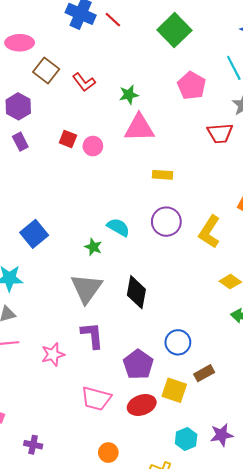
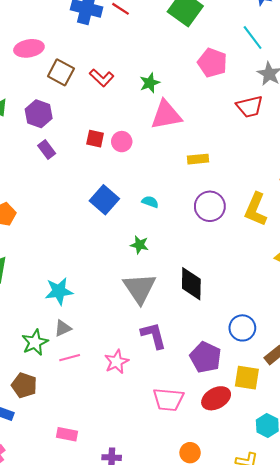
cyan semicircle: (118, 227) -> (150, 202), moved, size x0.7
blue square: (34, 234) -> (104, 200), moved

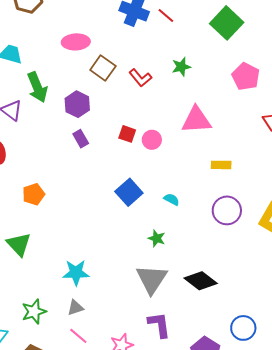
green star: (150, 83) -> (181, 67), moved
black diamond: (191, 284) -> (201, 281), turned -60
green star: (35, 342) -> (34, 312), moved
pink line: (70, 358) -> (78, 336), turned 48

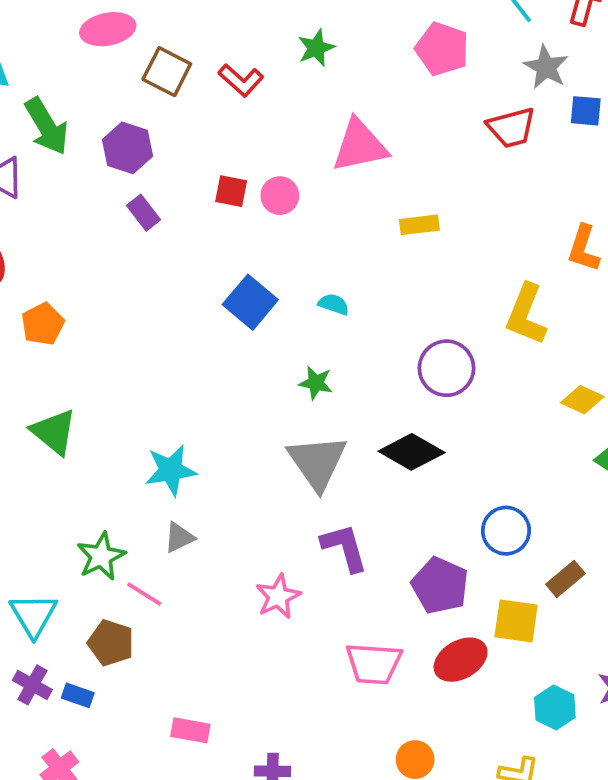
orange pentagon: (34, 194) -> (43, 324), moved
purple circle: (227, 210) -> (447, 368), moved
pink line: (78, 336) -> (144, 594), moved

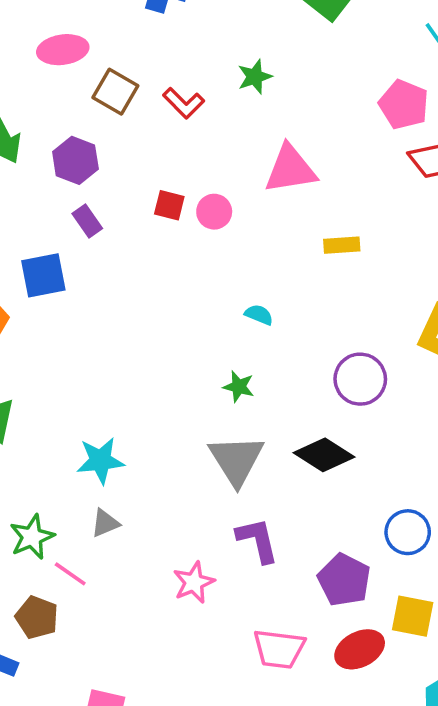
pink pentagon: (442, 49) -> (404, 105), moved
blue square: (250, 302) -> (43, 275), moved, turned 36

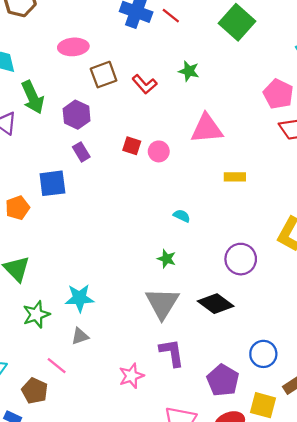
green star: (255, 77) -> (189, 71), turned 30
brown square: (115, 92) -> (104, 75), turned 36
green star: (32, 537) -> (36, 314), moved

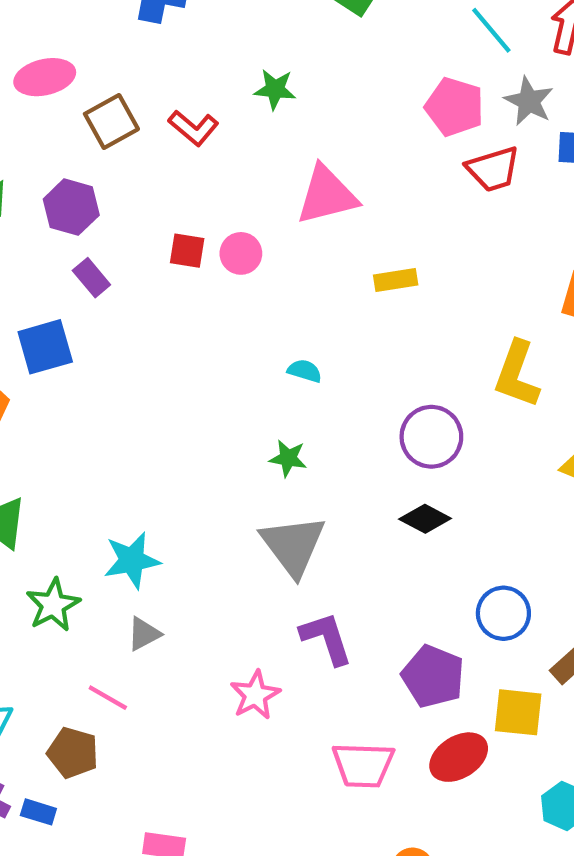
black diamond: (216, 304) -> (425, 519), moved, size x0.7

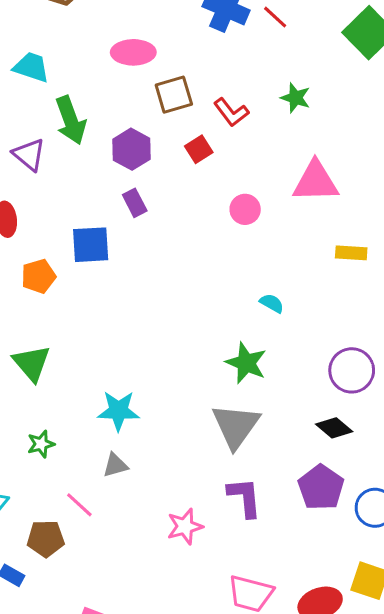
red square: (187, 251) -> (199, 149), moved, turned 36
green star: (288, 458) -> (246, 363), size x1.5
green star: (53, 605) -> (41, 444), moved, size x0.7
purple pentagon: (433, 676) -> (321, 487), moved
brown pentagon: (73, 753) -> (46, 539), turned -30

